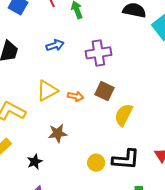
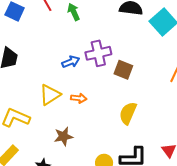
blue arrow: (55, 45) -> (71, 62), moved
brown square: (105, 91) -> (123, 70), moved

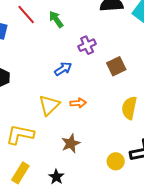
purple cross: (98, 53) -> (87, 45), moved, size x0.7
brown square: (123, 70) -> (116, 66), turned -36

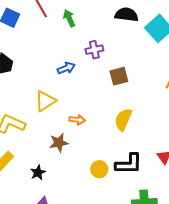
orange arrow: (78, 103) -> (77, 120), moved

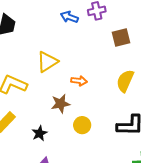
blue arrow: (66, 68) -> (69, 17), moved, turned -138
yellow circle: (99, 169) -> (82, 125), moved

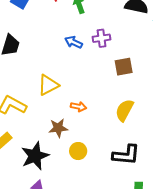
black star: (40, 133) -> (35, 156), size x1.8

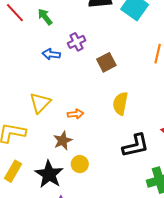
yellow circle: (78, 151) -> (80, 164), moved

